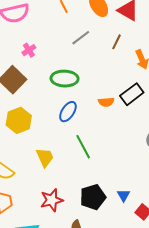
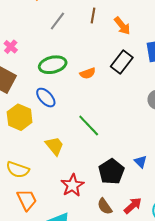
orange semicircle: (106, 102) -> (88, 73), moved
blue ellipse: (68, 112) -> (46, 98), moved, turned -60

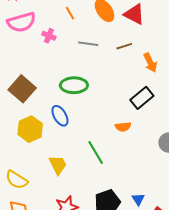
brown line: (93, 16) -> (124, 46), turned 49
gray line: (57, 21) -> (88, 44), turned 48
pink cross: (11, 47) -> (49, 36), moved, turned -32
orange semicircle: (88, 73) -> (123, 127), moved

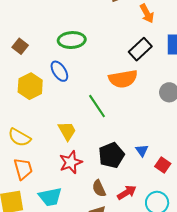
brown square: (22, 89) -> (20, 46), size x0.6
orange semicircle: (123, 127) -> (123, 79), size x1.8
yellow trapezoid: (58, 165) -> (67, 131), moved

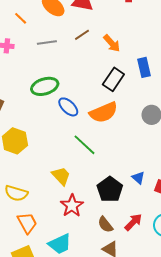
blue ellipse: (59, 71) -> (68, 107), moved

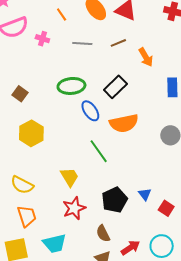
black rectangle: (113, 79) -> (115, 87), moved
red arrow: (133, 222) -> (130, 248), moved

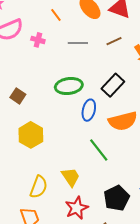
blue ellipse: (90, 111) -> (89, 110), turned 50
yellow semicircle: (22, 185) -> (39, 187), moved, turned -95

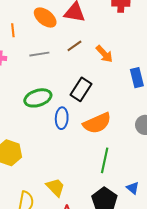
orange line: (56, 15) -> (13, 30), turned 40
green line: (99, 150) -> (105, 160), moved, turned 60

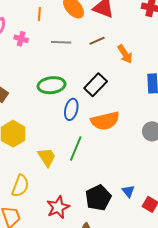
green line: (105, 160) -> (76, 148), moved
yellow trapezoid: (55, 187) -> (47, 157), moved

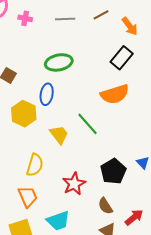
black rectangle: (96, 85) -> (122, 58), moved
blue ellipse: (71, 109) -> (47, 94), moved
green line: (76, 148) -> (87, 124), turned -60

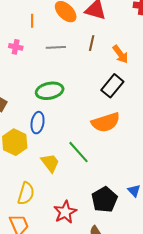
brown line: (101, 15) -> (92, 43), turned -49

